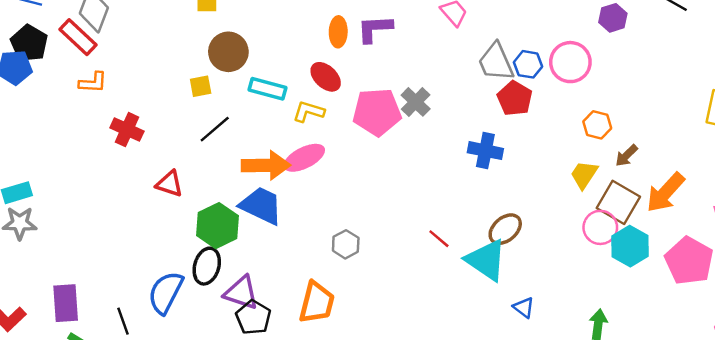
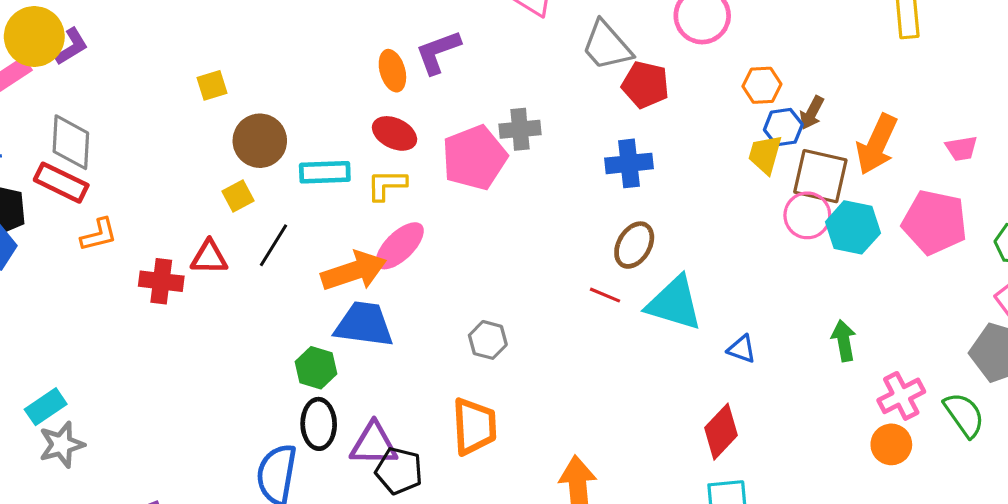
blue hexagon: (528, 64) -> (783, 127), moved
gray cross: (416, 102) -> (520, 129), turned -32
red triangle: (170, 184) -> (209, 257), moved
green hexagon: (217, 226) -> (316, 368), size x0.7
brown ellipse: (505, 229) -> (634, 245), moved

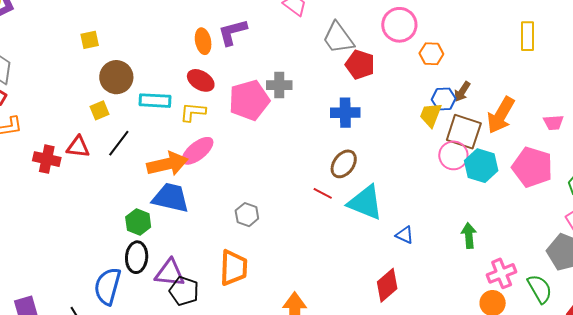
orange hexagon: (762, 85) -> (431, 54), moved

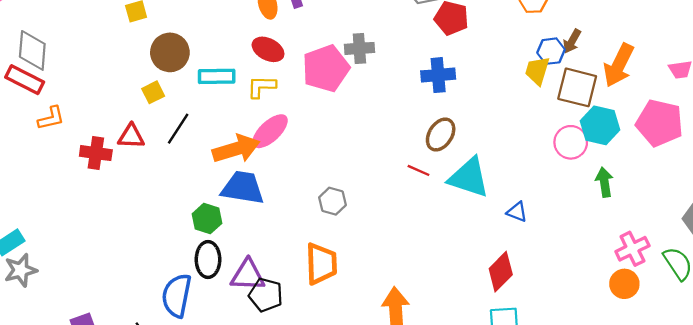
pink circle: (453, 155) -> (571, 142), moved
green arrow: (469, 236) -> (604, 182), moved

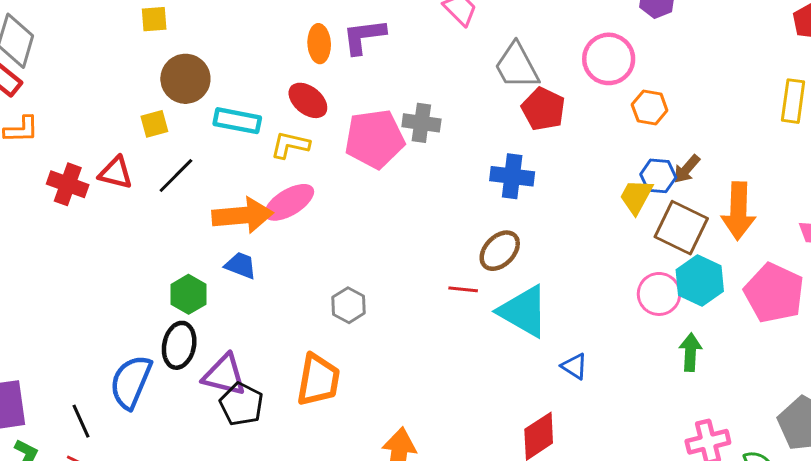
orange arrow: (619, 65) -> (738, 211), turned -36
red line: (419, 170) -> (463, 289), turned -30
blue trapezoid: (243, 188) -> (241, 265), size x0.6

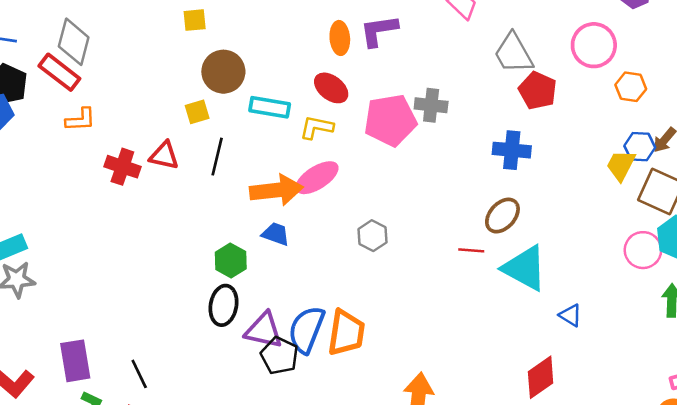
black line: (176, 175) -> (217, 157), turned -30
gray hexagon: (349, 305) -> (372, 236), moved
blue semicircle: (131, 382) -> (306, 330), moved

